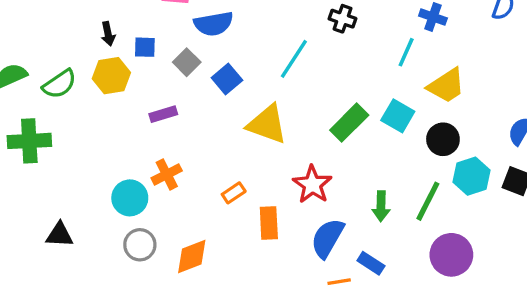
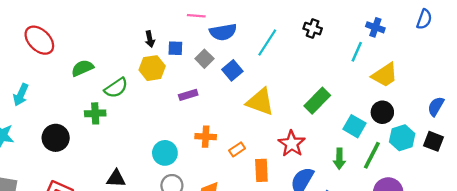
cyan line: (294, 59) -> (267, 42), moved
green semicircle: (59, 84) -> (116, 88), moved
cyan square: (398, 116) -> (354, 126), moved
green cross: (29, 141) -> (95, 113), size x0.7
orange cross: (167, 174) -> (206, 137), moved, turned 30

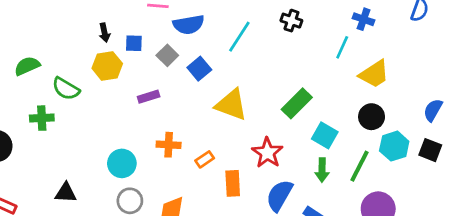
green semicircle: (116, 88) -> (66, 89), turned 65
cyan square: (354, 126) -> (325, 135), moved

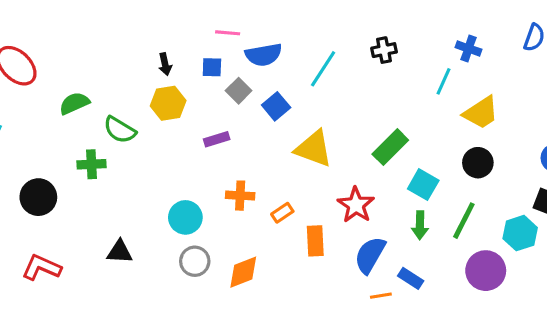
black cross: (291, 21) -> (384, 50), turned -30
blue square: (134, 43) -> (212, 67), moved
cyan hexagon: (394, 146) -> (520, 233), moved

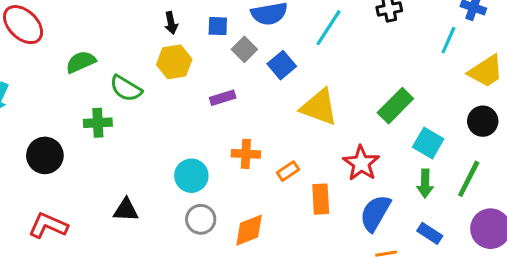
blue rectangle: (411, 278) -> (430, 233), moved

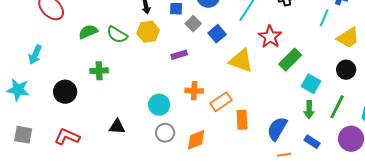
green semicircle: (126, 88) -> (117, 35), moved
red star: (361, 163) -> (270, 37), moved
orange rectangle: (288, 171) -> (221, 102), size x1.5

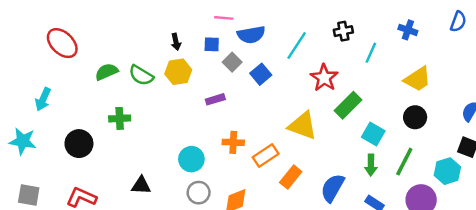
cyan line: (324, 18) -> (371, 53), moved
yellow triangle: (241, 61) -> (303, 126), moved
orange rectangle: (242, 120) -> (291, 177), turned 42

